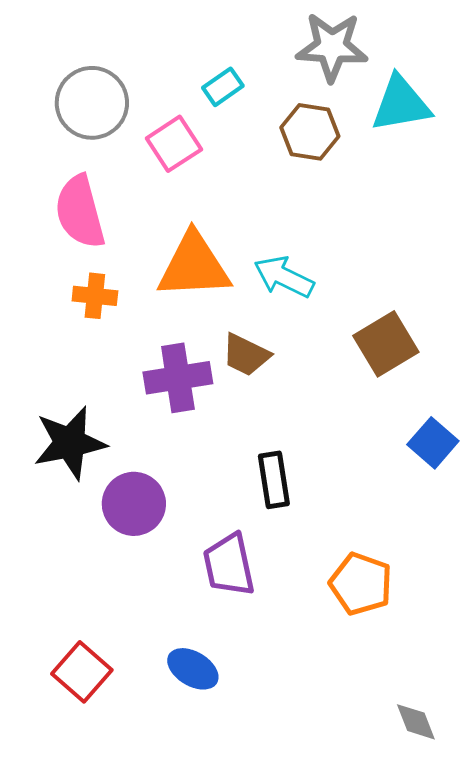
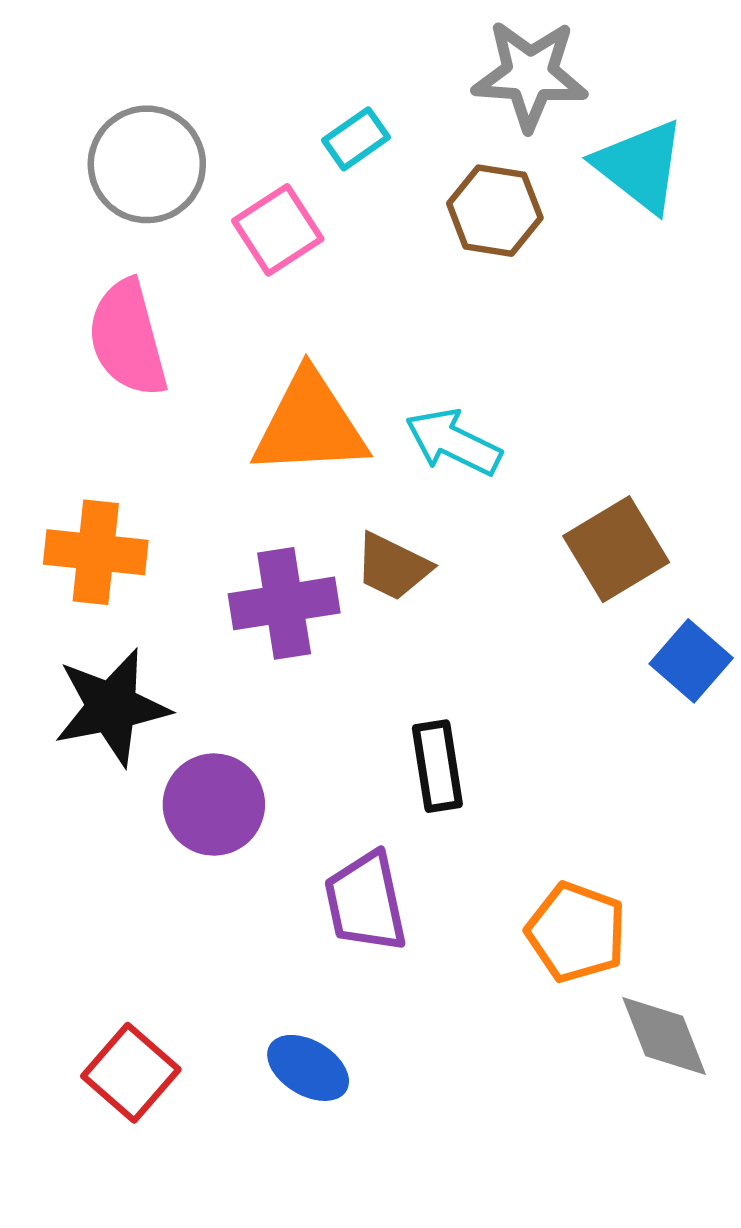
cyan triangle: (401, 104) -> (640, 166), turned 48
orange cross: (95, 296) -> (96, 552), moved, size x1.4
blue square: (433, 443) -> (691, 661), moved
gray diamond: (416, 722) -> (664, 1036), moved, size x1.4

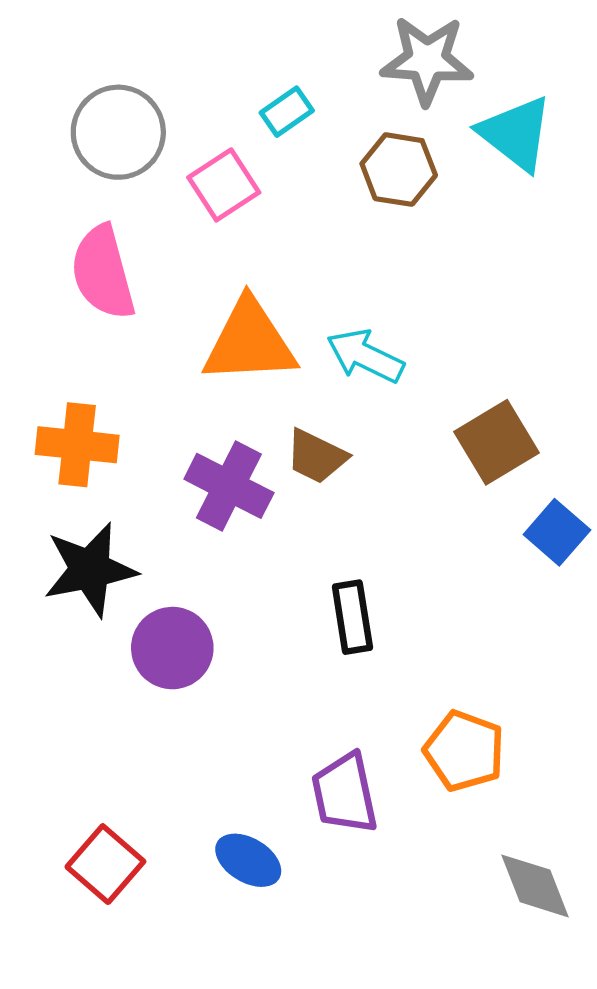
purple cross: (284, 603) -> (229, 486), turned 36
purple trapezoid: (366, 902) -> (345, 793), moved
gray diamond: (664, 1036) -> (535, 886), moved

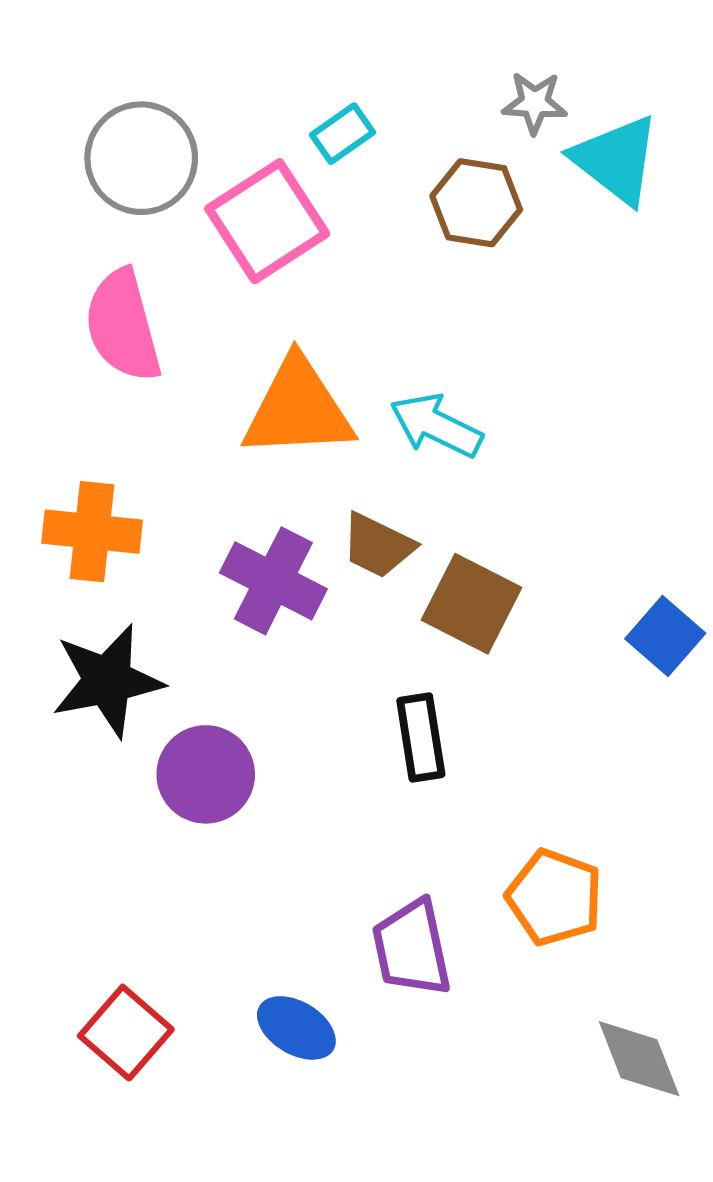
gray star: (427, 60) -> (535, 103), moved, size x0.6
pink square: (224, 185) -> (267, 221), size x1.4
brown square: (496, 442) -> (472, 604), moved, turned -32

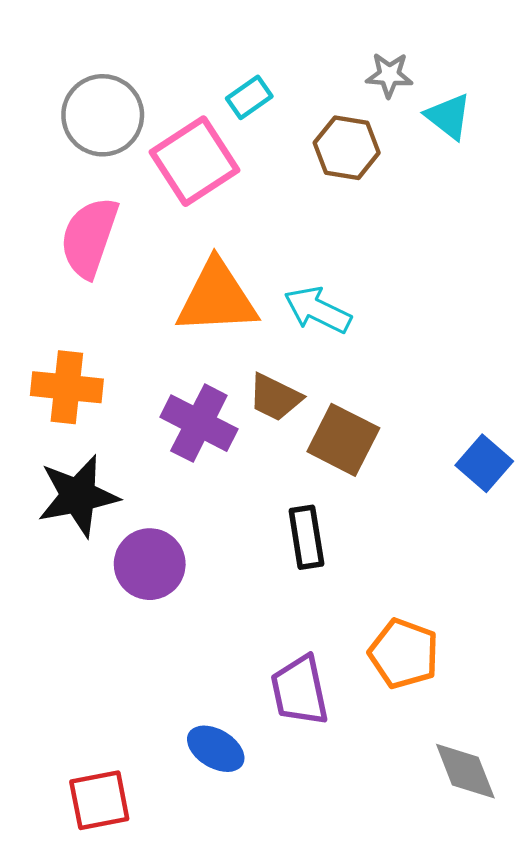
cyan triangle: (616, 160) -> (449, 116), size x0.7
pink semicircle: (123, 326) -> (89, 237), turned 34
red square: (126, 1033) -> (99, 800), moved, turned 38

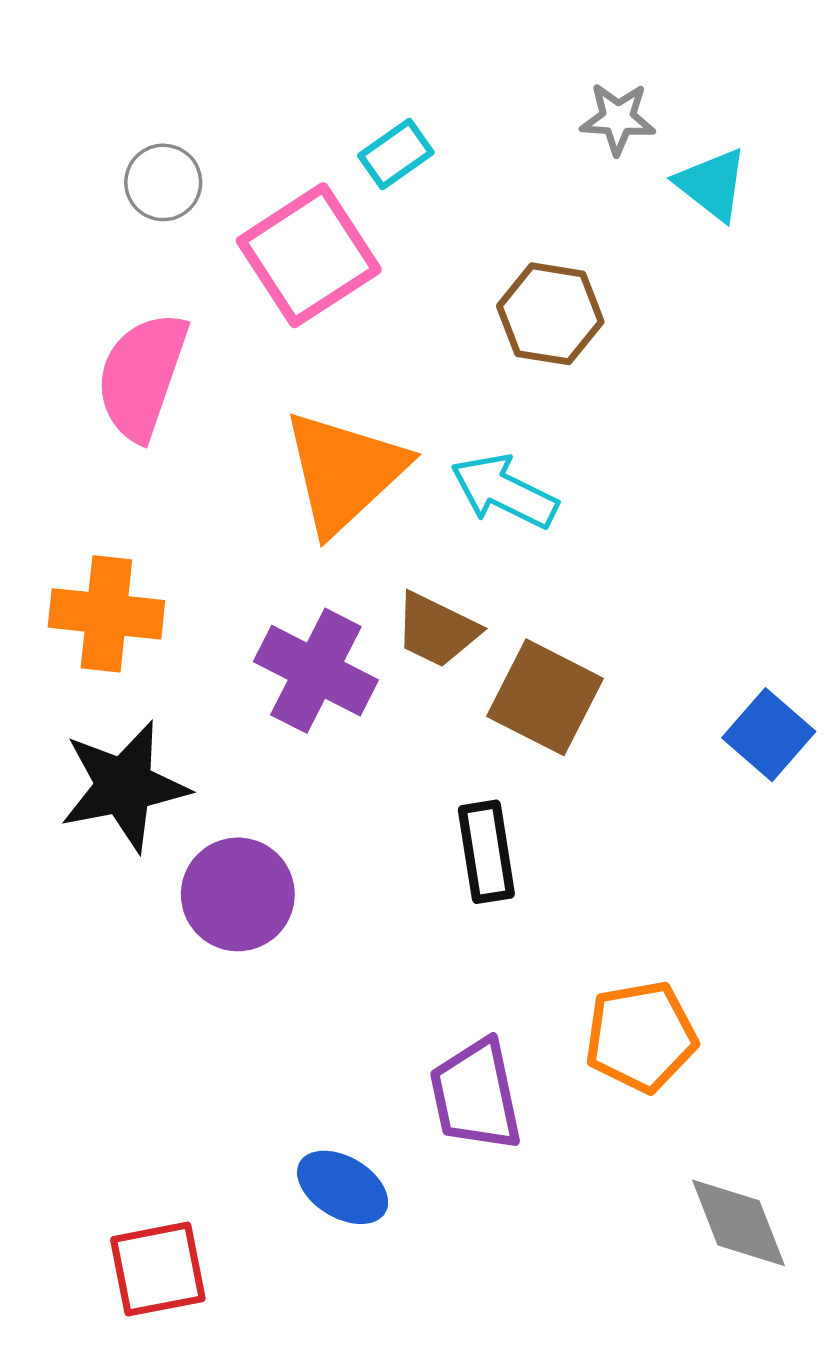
gray circle: (103, 115) -> (163, 182), size x0.6
brown hexagon: (347, 148) -> (550, 314), moved
orange triangle: (217, 298) -> (344, 472), turned -40
orange pentagon: (404, 654) -> (641, 1036), turned -30

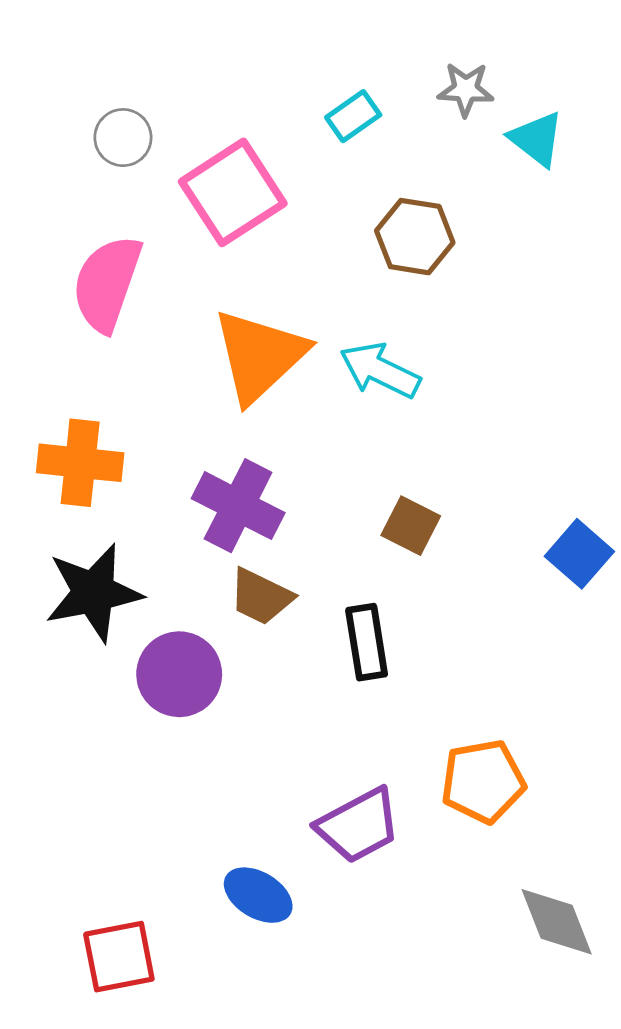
cyan rectangle: (396, 154) -> (353, 116), moved
brown trapezoid: (437, 630) -> (261, 597), moved
brown square: (545, 697) -> (411, 526), size x0.7
purple trapezoid: (476, 1095) -> (359, 825), turned -106

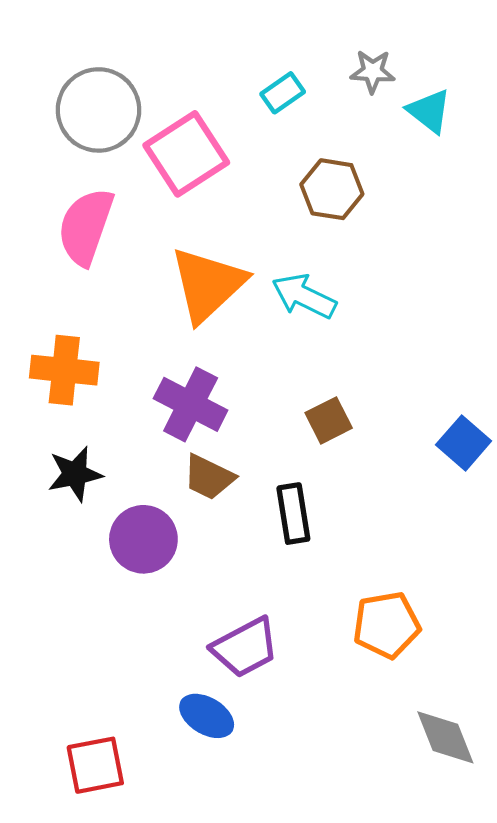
gray circle: (123, 138) -> (98, 110), size x1.8
brown square: (411, 526) -> (329, 420), turned 36
black star: (94, 593) -> (75, 474), size x0.7
purple trapezoid: (359, 825) -> (245, 647), moved

